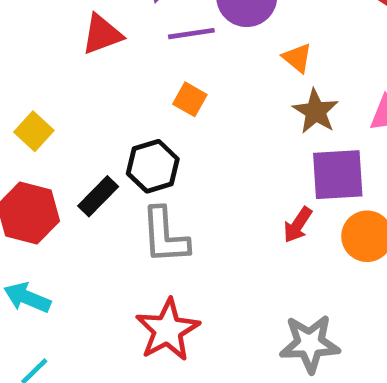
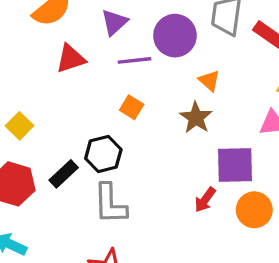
brown star: (316, 111) -> (196, 118), moved

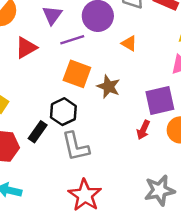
orange square: (132, 107) -> (77, 74), size x1.6
brown star: (196, 118) -> (109, 87), moved

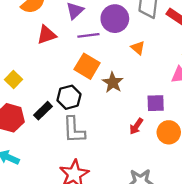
purple square: (160, 100) -> (156, 103), size x0.7

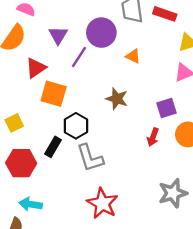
purple line: (88, 35) -> (79, 57), turned -35
orange square: (87, 66) -> (54, 94), moved
yellow square: (14, 80) -> (14, 123), turned 35

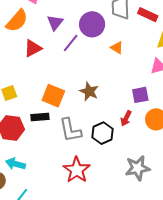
orange square: (54, 94) -> (53, 96), moved
brown star: (117, 99) -> (89, 91), moved
black hexagon: (76, 126) -> (102, 133), moved
black rectangle: (53, 147) -> (40, 117), turned 48

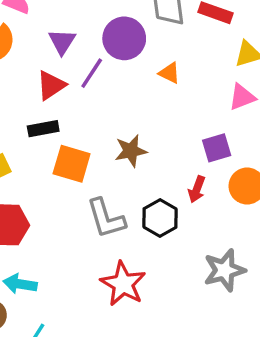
red triangle: (33, 48) -> (51, 85), moved
brown star: (89, 91) -> (131, 151), turned -30
black rectangle: (40, 117) -> (43, 129), moved

